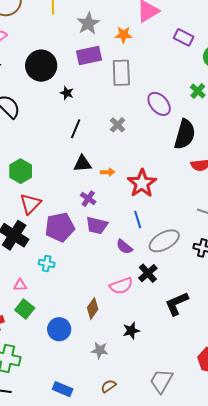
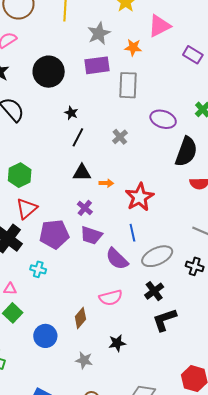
black star: (67, 93) -> (71, 113), moved
purple ellipse: (159, 104) -> (163, 119), turned -35
purple semicircle: (124, 247) -> (117, 259), size x1.4
black cross: (148, 273) -> (154, 291), moved

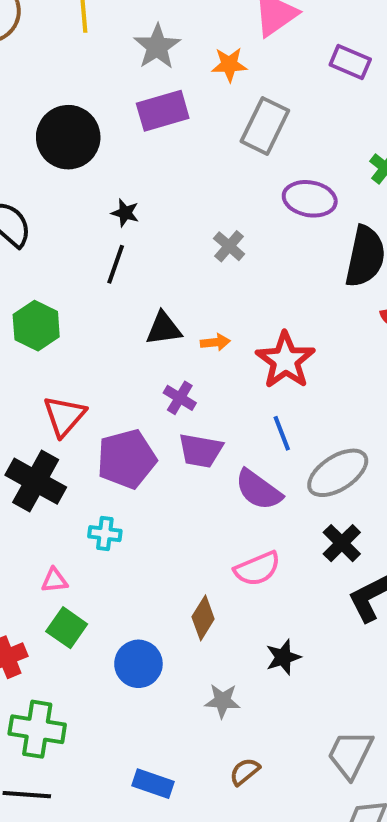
gray rectangle: (128, 85) -> (265, 126), moved, turned 32
black line: (78, 137) -> (116, 264), moved
green hexagon: (20, 175) -> (36, 326), moved

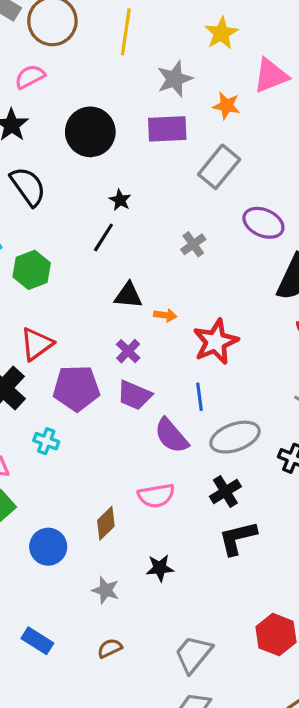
gray rectangle: (265, 126) -> (219, 167), moved

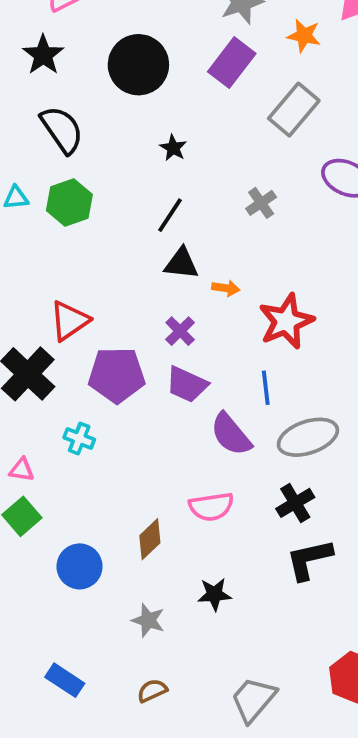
purple rectangle: (167, 129) -> (232, 63), turned -51
black line: (103, 237) -> (170, 215), moved
green hexagon: (32, 270) -> (69, 203), moved

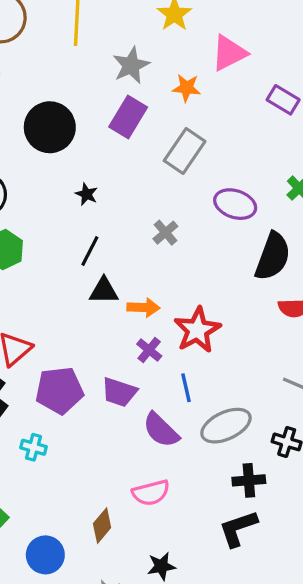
orange arrow: (226, 288) -> (143, 308), size x1.4
purple cross: (180, 331) -> (149, 350), moved
black cross: (295, 503) -> (249, 480), moved, turned 32

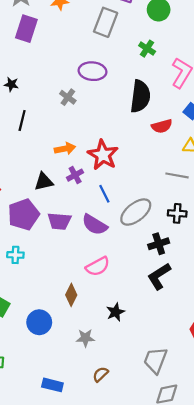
gray rectangle: (185, 151) -> (106, 22), moved
purple ellipse: (235, 204) -> (92, 71), moved
black triangle: (104, 291) -> (44, 182), moved
purple cross: (149, 350) -> (75, 175), turned 35
purple trapezoid: (119, 392) -> (59, 221), moved

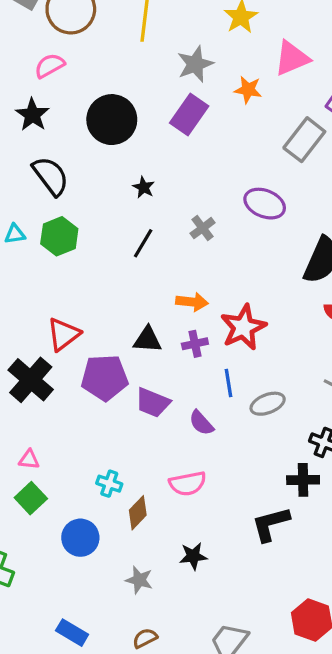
gray cross: (68, 97) -> (203, 228), moved
gray ellipse: (136, 212) -> (268, 404), moved, size x0.7
purple semicircle: (95, 225) -> (201, 423), size x0.7
black cross: (159, 244) -> (303, 480), moved
cyan cross: (15, 255) -> (109, 484), moved

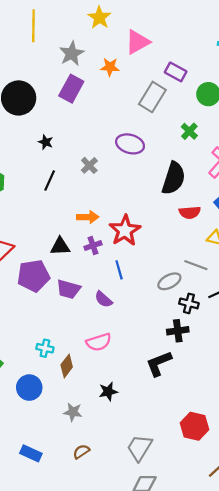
gray ellipse: (268, 404) -> (169, 281), moved

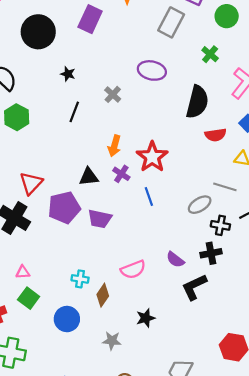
orange arrow: (88, 217) -> (114, 146), turned 110
purple cross: (93, 246) -> (121, 174), turned -35
purple semicircle: (103, 299) -> (175, 260), moved

